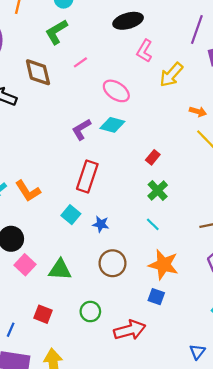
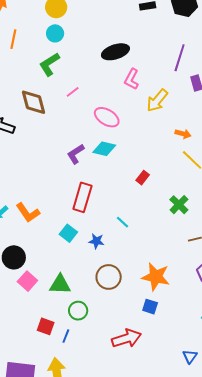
green cross: (158, 190) -> (179, 205), moved
cyan line: (153, 224) -> (122, 222), moved
green circle: (90, 312) -> (78, 311), moved
blue line: (11, 330) -> (66, 336), moved

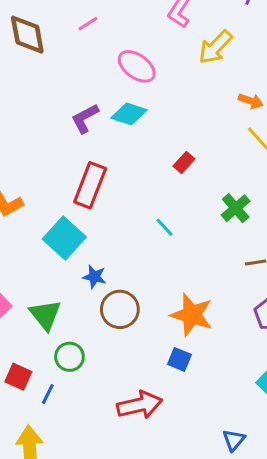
cyan line: (122, 222) -> (165, 227), moved
cyan square: (68, 233) -> (64, 238), size x1.5
blue star: (96, 241) -> (94, 277), moved
green triangle: (60, 284) -> (45, 315), turned 45

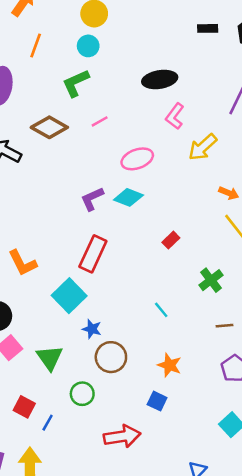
brown diamond: (27, 35) -> (49, 127), turned -54
pink ellipse: (137, 66) -> (137, 159), turned -60
cyan line: (165, 227) -> (161, 310), moved
orange star: (192, 315) -> (170, 365), size x0.7
green circle: (69, 357) -> (82, 394), moved

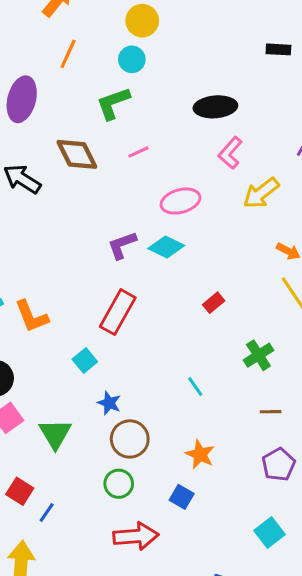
brown diamond: (49, 127) -> (77, 154), turned 30
cyan square: (69, 296) -> (85, 360), size x0.6
green circle: (82, 394) -> (119, 484), moved

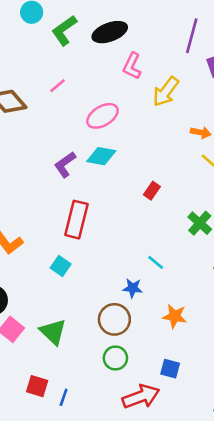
green L-shape: (113, 103) -> (64, 30), moved
blue star: (109, 403) -> (133, 288), moved
blue square: (182, 497) -> (170, 369), moved

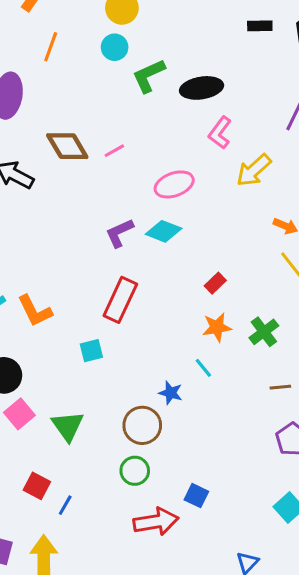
pink line: (58, 86) -> (114, 151), moved
cyan square: (61, 266) -> (91, 351), turned 30
orange star: (175, 316) -> (217, 327), moved, turned -30

